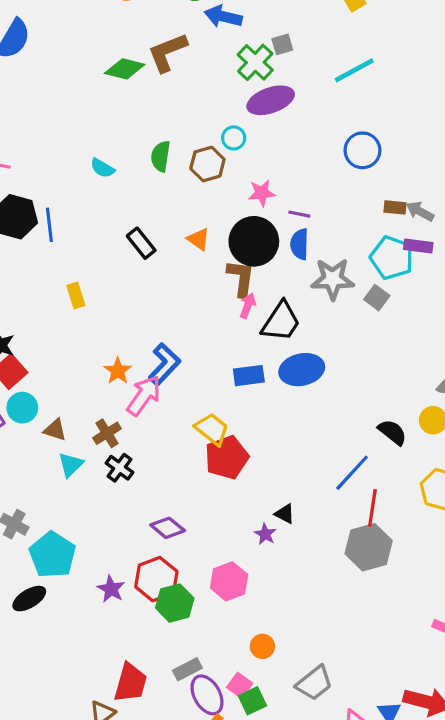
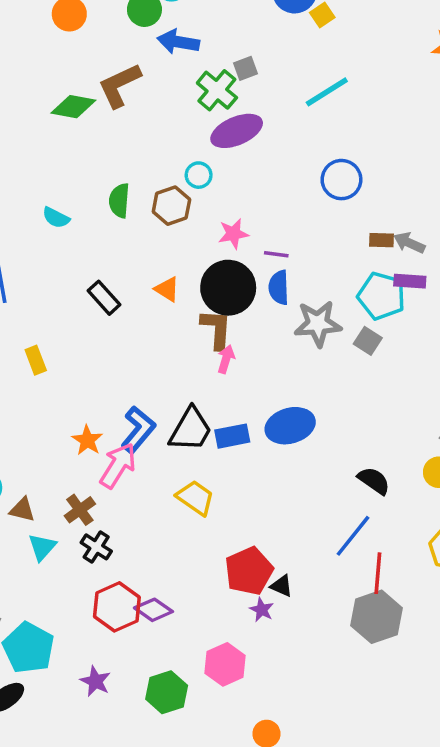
black trapezoid: (281, 322) -> (191, 430), moved
black semicircle: (392, 432) -> (374, 481), moved
red pentagon: (227, 457) -> (249, 571), moved
red hexagon: (156, 579) -> (117, 607), moved

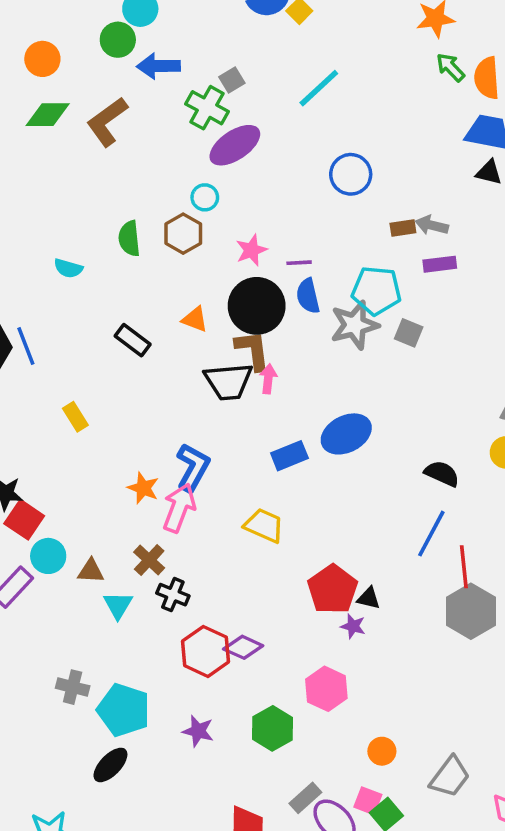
green diamond: (73, 107) -> (48, 115), moved
cyan pentagon: (381, 296) -> (376, 291), moved
black trapezoid: (191, 430) -> (228, 381), moved, turned 66

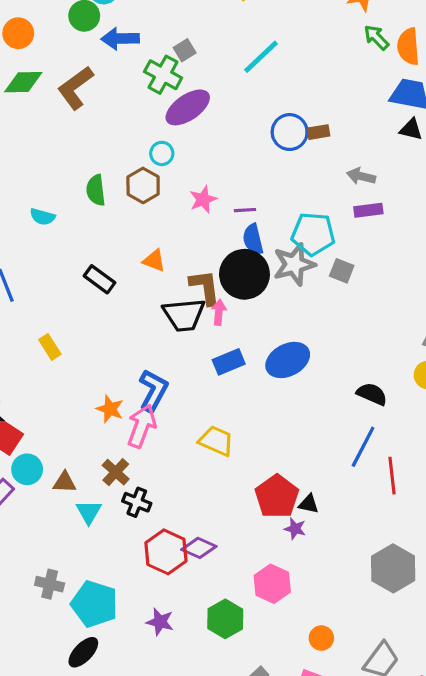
brown rectangle: (403, 228) -> (318, 132), moved
black circle: (257, 306) -> (244, 274), moved
blue rectangle: (289, 456) -> (229, 362), moved
gray hexagon: (471, 611) -> (393, 568), moved

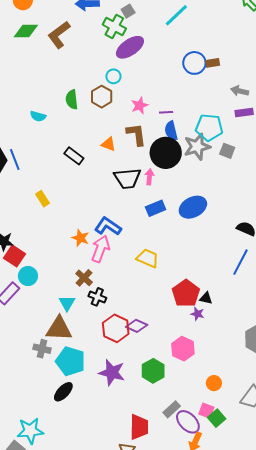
brown L-shape: (205, 287) -> (136, 134), moved
blue L-shape: (153, 390) -> (108, 226), turned -84
brown triangle: (65, 482) -> (59, 329), moved, size x1.8
purple star: (160, 622) -> (112, 373), size x1.5

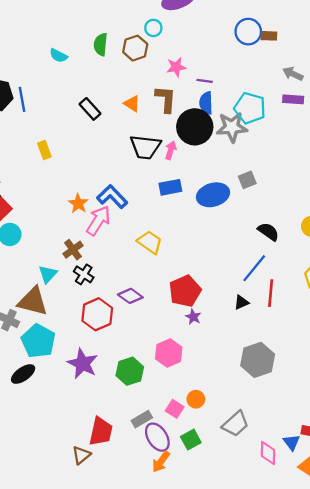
gray square: (227, 151) -> (247, 180), moved, turned 35
black triangle: (206, 298) -> (241, 302), moved, turned -48
purple diamond: (137, 326) -> (130, 296), moved
pink square: (206, 411) -> (175, 409), moved

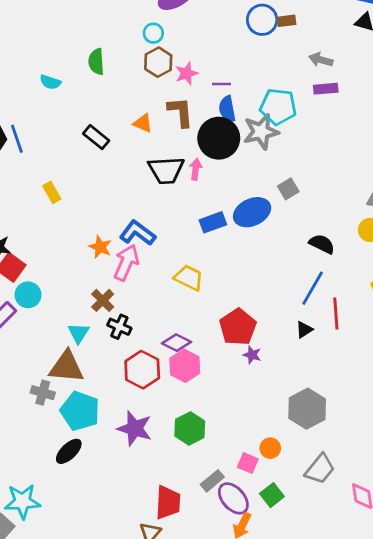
brown hexagon: (135, 48) -> (158, 62), moved
blue rectangle: (170, 187) -> (213, 222), moved
pink hexagon: (169, 353) -> (185, 366), moved
gray hexagon: (258, 360) -> (307, 409), moved

